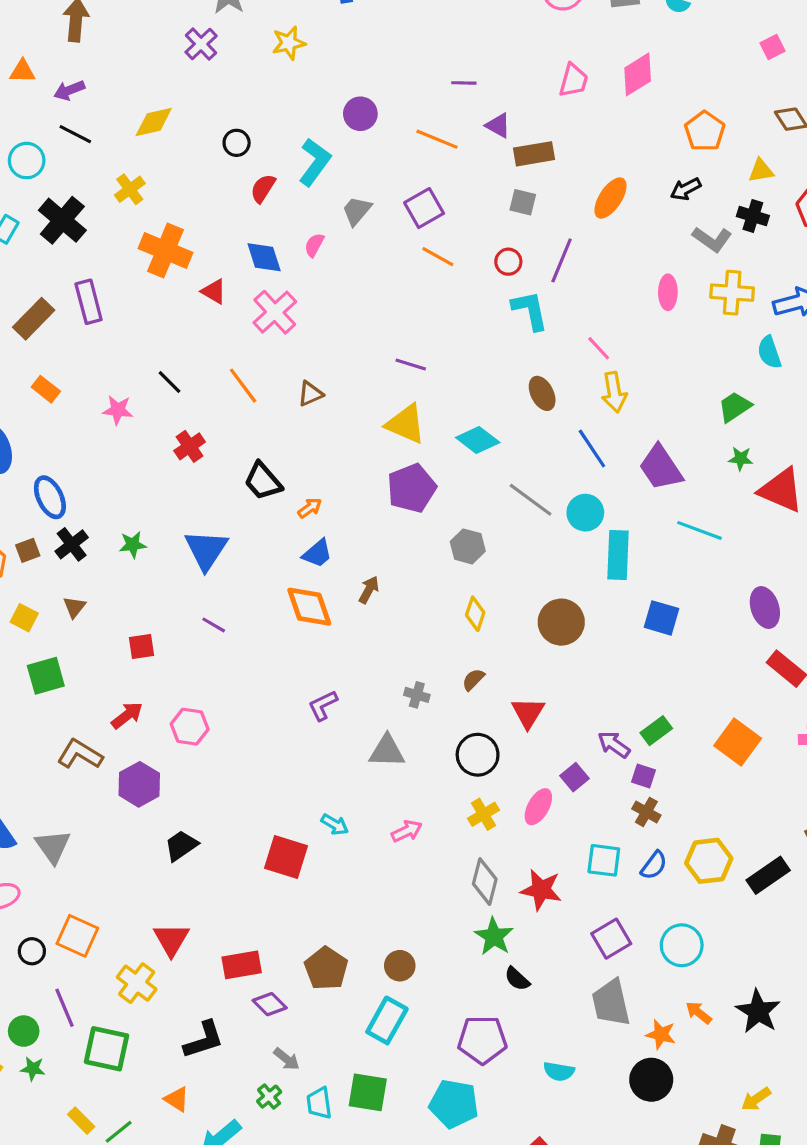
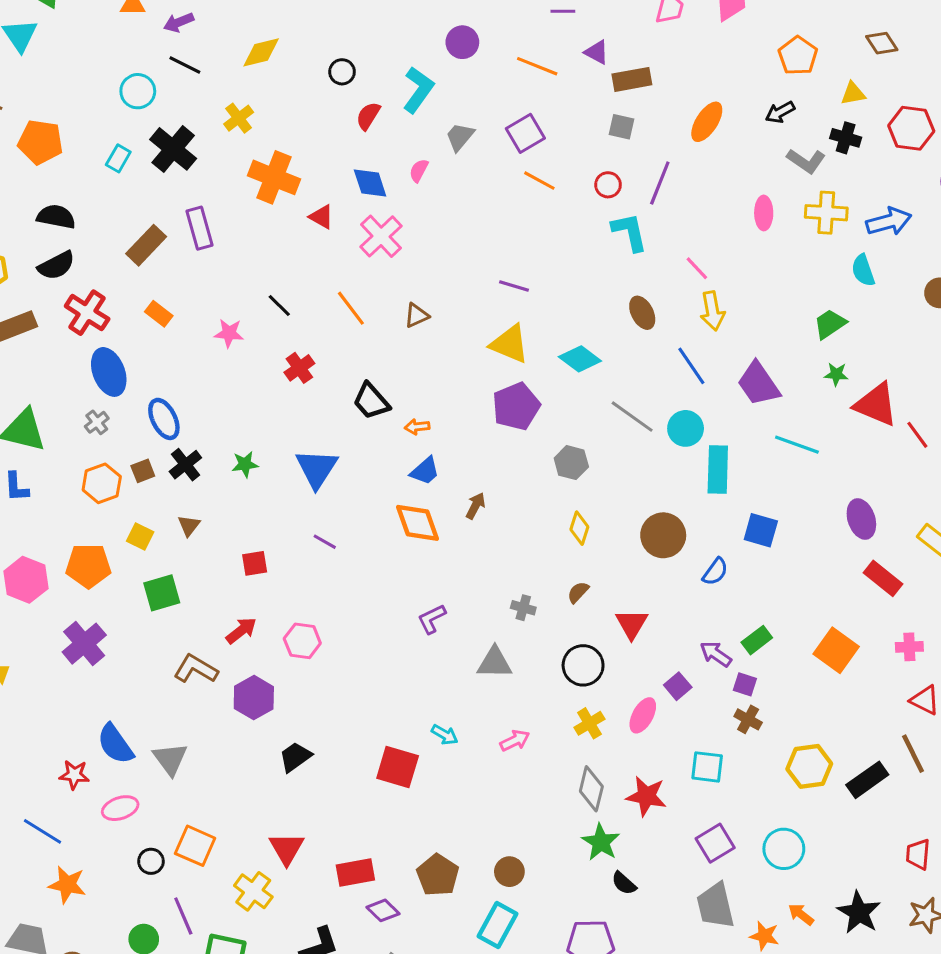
orange arrow: (310, 508) -> (417, 427), turned -150
blue semicircle: (654, 865) -> (715, 572), moved

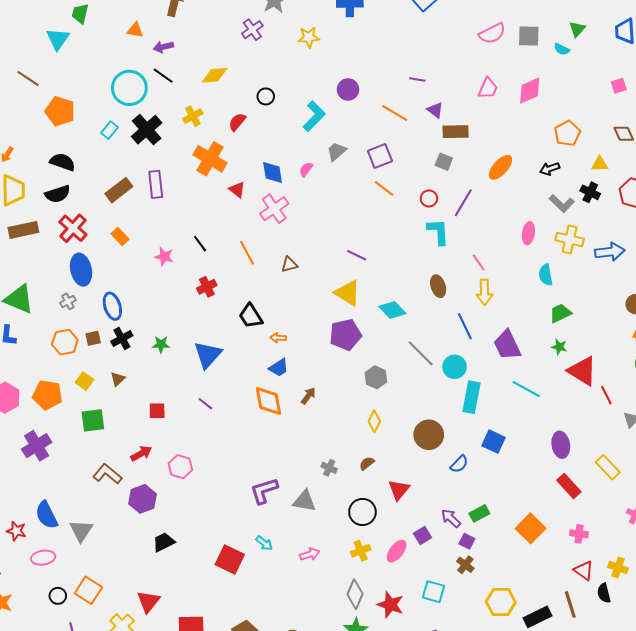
cyan circle: (138, 91) -> (129, 88), size x1.5
red semicircle: (368, 116) -> (237, 122), moved
cyan semicircle: (863, 270) -> (546, 275), moved
purple L-shape: (432, 619) -> (264, 491), moved, size x1.4

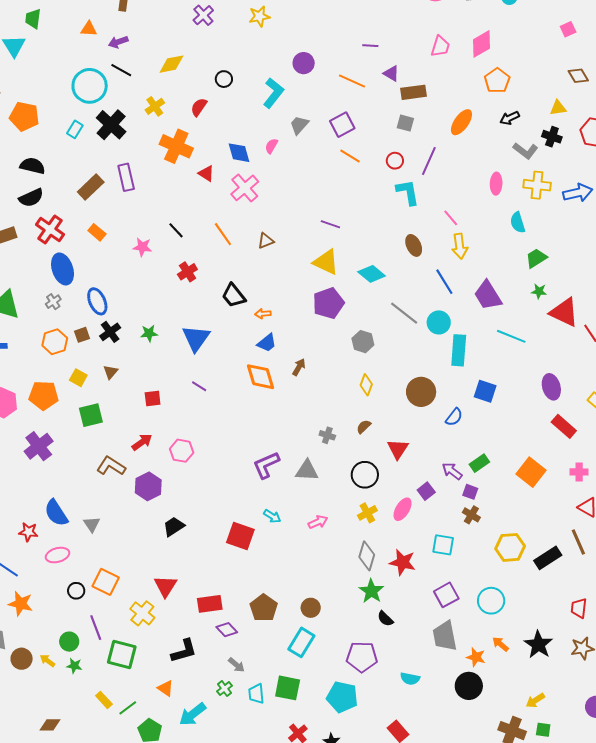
orange pentagon: (567, 133) -> (497, 81), moved
gray triangle: (81, 531) -> (92, 524), size x0.7

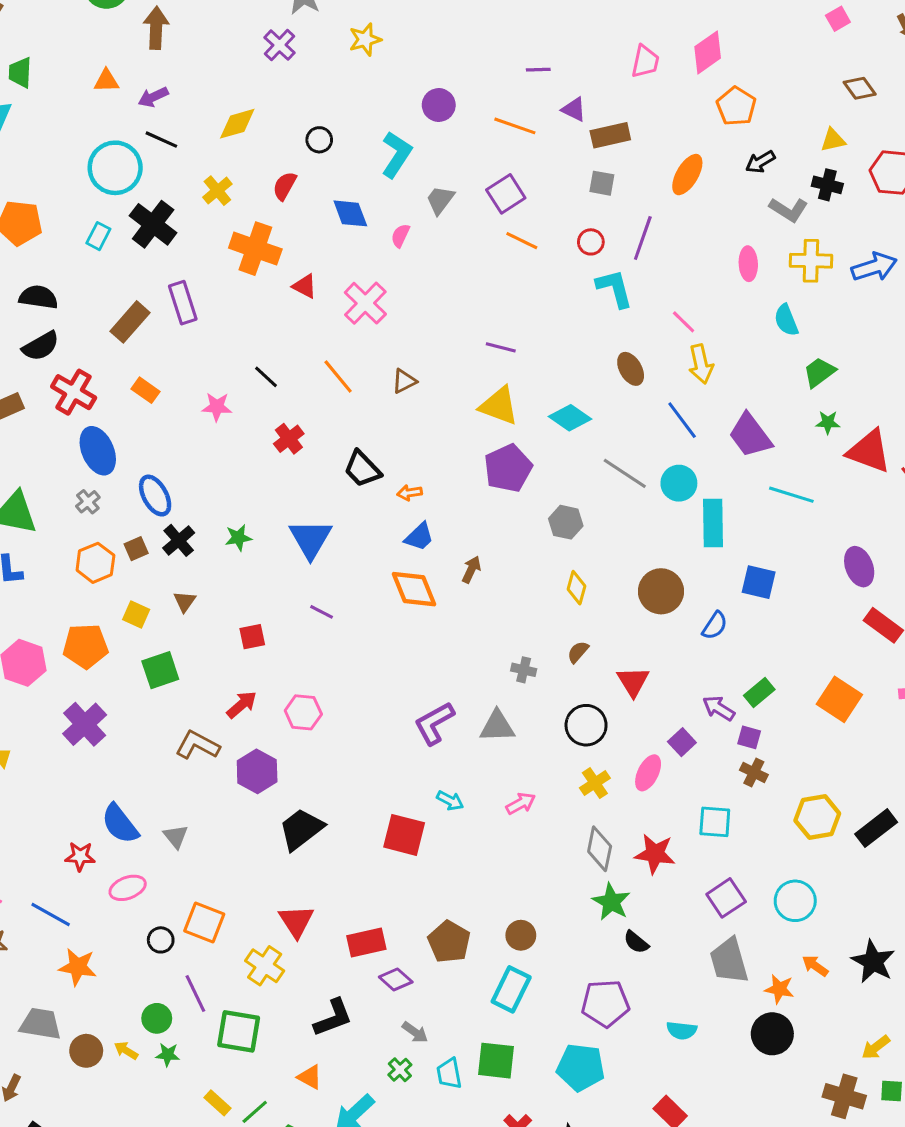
blue diamond: (239, 153) -> (350, 213), moved
black trapezoid: (174, 526) -> (301, 829), size x1.4

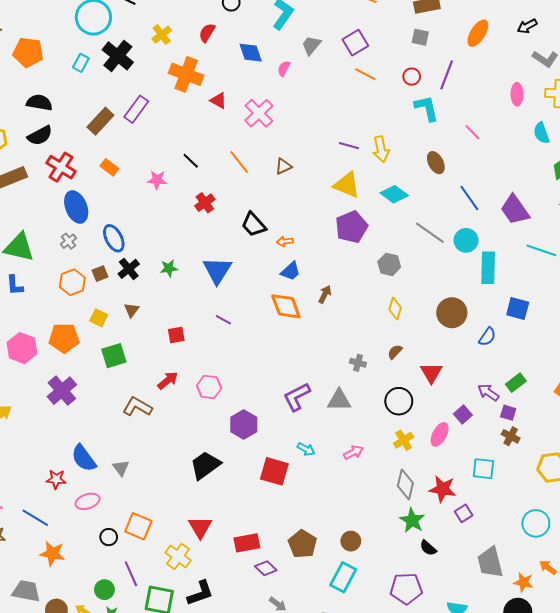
purple rectangle: (183, 303) -> (136, 109), turned 52
yellow arrow: (701, 364) -> (381, 149), moved
purple hexagon: (257, 771) -> (244, 424), moved
purple square: (726, 898) -> (464, 513), moved, size x0.7
black L-shape: (333, 1018) -> (200, 593), moved

